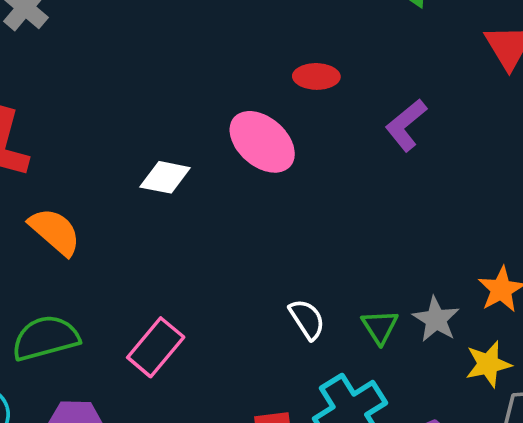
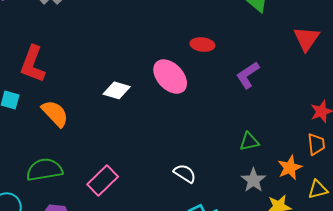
white semicircle: (307, 319) -> (185, 173), turned -30
green triangle: (380, 327) -> (249, 142), moved, turned 45

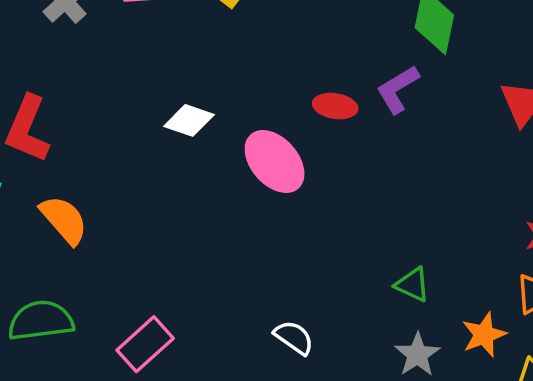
purple L-shape: (248, 75) -> (398, 89), moved
white diamond: (117, 90) -> (189, 120), moved
green triangle: (249, 142) -> (412, 285), turned 35

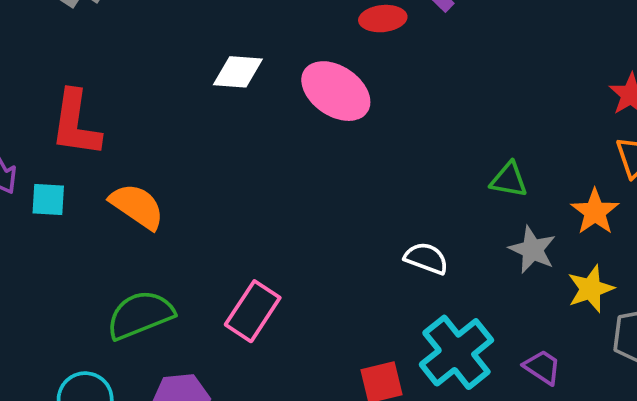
white semicircle: (294, 337) -> (426, 258), moved

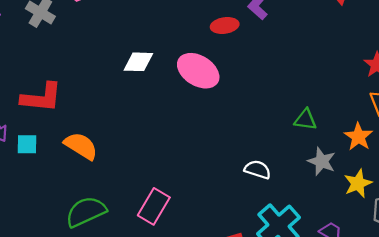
red L-shape: (76, 124) -> (41, 98), turned -90

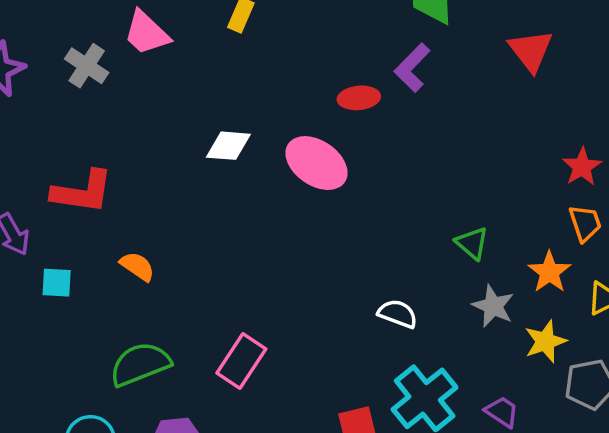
green triangle: (305, 120) -> (472, 243), turned 30
cyan square: (27, 144) -> (57, 283), moved
orange semicircle: (81, 146) -> (137, 266), size x0.7

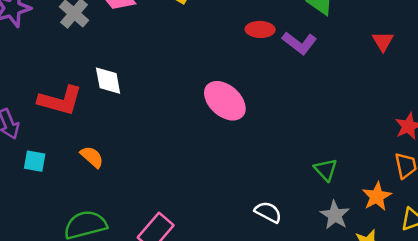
red triangle: (531, 50) -> (383, 41), size x0.7
purple L-shape: (412, 68) -> (299, 43), turned -104
red ellipse: (359, 98) -> (260, 29), moved
white diamond: (228, 146) -> (108, 81), moved, turned 68

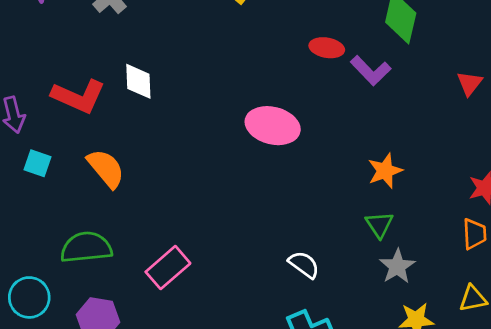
pink ellipse: (225, 101) -> (273, 126), turned -36
orange semicircle: (92, 157) -> (106, 168), size x1.4
orange star: (377, 196) -> (385, 171), moved
gray star: (335, 215) -> (397, 266), moved

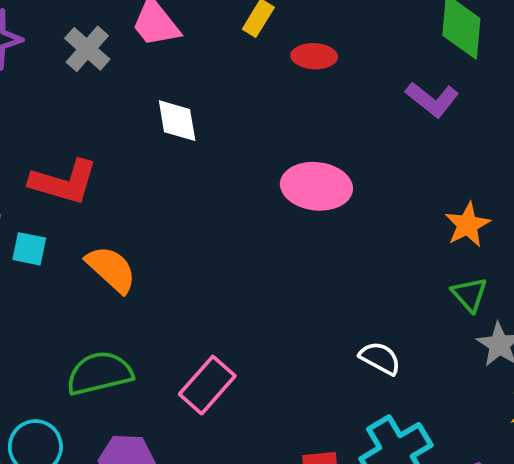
red ellipse: (327, 48) -> (314, 56), moved
white diamond: (138, 81) -> (177, 121), moved
cyan square: (38, 163) -> (29, 249), moved

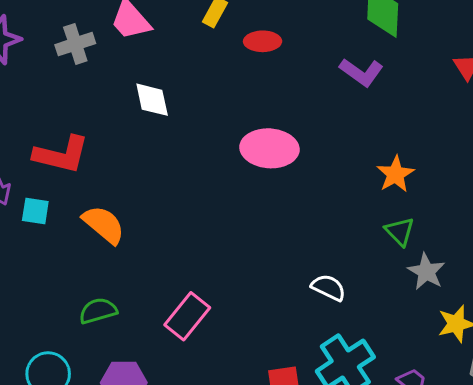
gray cross: (87, 49) -> (75, 44), turned 33
green semicircle: (99, 373) -> (98, 311), size x0.7

